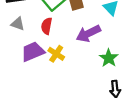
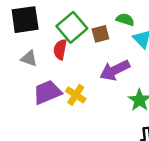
red semicircle: (47, 26) -> (60, 49), moved

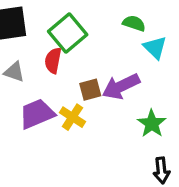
brown square: (100, 34) -> (90, 90), moved

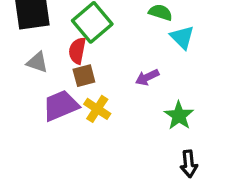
purple arrow: (121, 86) -> (147, 77), size x0.6
brown square: (90, 90) -> (84, 76), moved

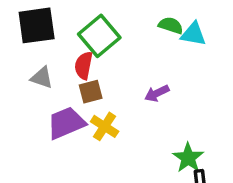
cyan triangle: (182, 37) -> (193, 34), moved, turned -35
green star: (179, 116) -> (188, 158), moved

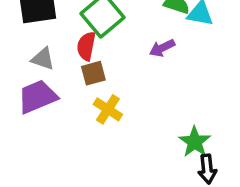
purple arrow: (157, 93) -> (162, 48), moved
purple trapezoid: (66, 123) -> (37, 97), moved

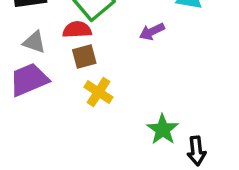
red semicircle: (86, 46) -> (77, 30), turned 76
green star: (195, 142) -> (163, 129), moved

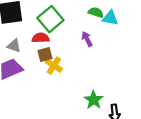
purple arrow: (152, 31) -> (87, 39), turned 88
yellow cross: (98, 92) -> (54, 66), moved

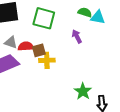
green square: (50, 19) -> (44, 18), turned -35
red semicircle: (40, 38) -> (26, 46), moved
yellow cross: (54, 66) -> (47, 60), turned -35

